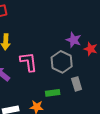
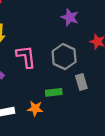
purple star: (74, 40) -> (70, 17), moved

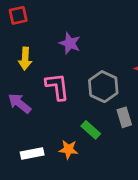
purple star: (70, 17) -> (70, 43), moved
green rectangle: (54, 92) -> (91, 130), turned 49

